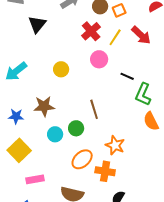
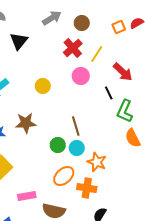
orange square: (119, 10) -> (119, 27), moved
red arrow: (141, 35) -> (123, 72), moved
black line: (127, 76) -> (109, 93), turned 40
cyan circle: (55, 134) -> (77, 148), moved
pink rectangle: (35, 179) -> (27, 196), moved

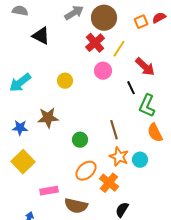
brown circle: (82, 23) -> (104, 18), size x1.6
black triangle: (19, 41) -> (41, 36), turned -42
brown line: (76, 126) -> (114, 130), moved
cyan circle: (77, 148) -> (140, 160), moved
orange cross: (87, 188) -> (109, 183), turned 30

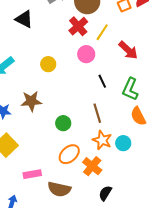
black line: (131, 88) -> (102, 81), moved

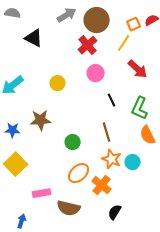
yellow line: (102, 32) -> (124, 43), moved

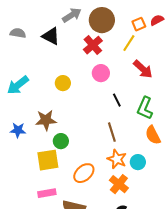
gray semicircle: (13, 13) -> (18, 33), moved
black triangle: (34, 38) -> (51, 36), moved
green circle: (73, 142) -> (61, 141), moved
yellow square: (16, 164) -> (48, 160), moved, turned 35
orange cross: (102, 185) -> (119, 184), moved

